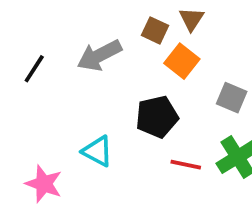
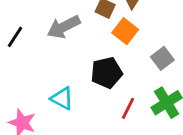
gray square: (232, 98) -> (162, 58), turned 30
red line: (186, 165) -> (128, 108), turned -75

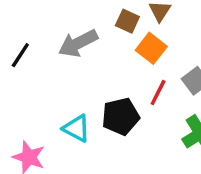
black pentagon: (107, 73) -> (121, 116), moved
red line: (128, 108) -> (158, 93), moved

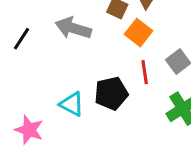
gray arrow: (78, 43) -> (73, 28), turned 44
red line: (158, 93) -> (145, 72), turned -35

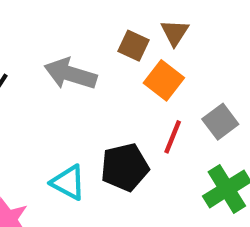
red line: (145, 72) -> (173, 137), turned 30

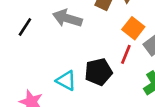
orange square: (164, 80) -> (133, 28), moved

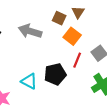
orange square: (133, 28) -> (72, 36), moved

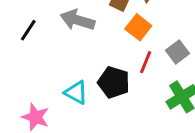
black pentagon: (55, 74) -> (114, 82), turned 30

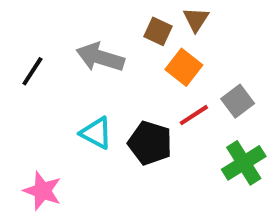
red line: (146, 62) -> (194, 115), turned 35
cyan triangle: (76, 92) -> (96, 133), moved

